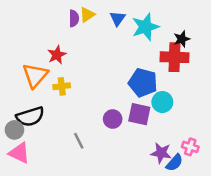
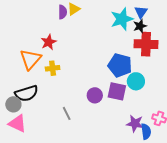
blue triangle: (117, 18) -> (141, 12), moved
black star: (182, 39) -> (140, 26), moved
blue semicircle: (174, 163) -> (146, 131), turned -49

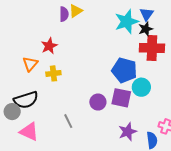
orange triangle: (31, 59) -> (30, 64), size x0.7
pink triangle: (17, 123) -> (29, 132), moved
purple star: (135, 123) -> (128, 132), moved, turned -30

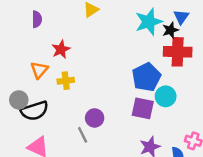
purple semicircle: (64, 14) -> (37, 19), moved
blue triangle: (147, 14) -> (181, 17), moved
blue pentagon: (124, 70) -> (146, 77), turned 30
purple circle: (98, 102) -> (95, 118), moved
gray circle: (12, 112) -> (19, 100), moved

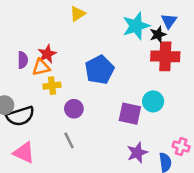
purple semicircle: (37, 19) -> (23, 60), moved
orange triangle: (39, 70) -> (41, 67), moved, turned 36
blue pentagon: (146, 77) -> (99, 70), moved
purple circle: (95, 118) -> (74, 109), moved

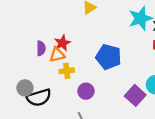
blue pentagon: (99, 70) -> (108, 57), turned -30
purple square: (130, 114) -> (135, 95), turned 30

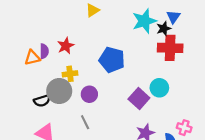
orange triangle: (57, 55) -> (32, 58), moved
gray circle: (25, 88) -> (59, 91), moved, size x1.5
black semicircle: (39, 98) -> (42, 101), size x0.7

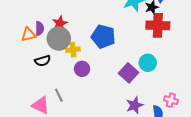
yellow cross: (70, 74) -> (73, 50), moved
gray circle: (59, 91) -> (59, 39), moved
black semicircle: (42, 101) -> (43, 61), moved
gray line: (85, 122) -> (59, 95), moved

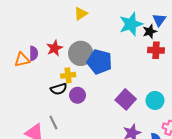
red cross: (158, 25) -> (156, 50), size x0.7
gray circle: (59, 39) -> (81, 53), moved
black semicircle: (43, 61) -> (59, 89), moved
cyan circle: (148, 63) -> (155, 100), moved

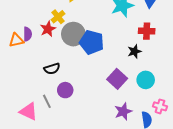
black star: (150, 31) -> (134, 51), moved
yellow cross: (68, 75) -> (58, 17), moved, turned -32
purple circle: (78, 95) -> (65, 90), moved

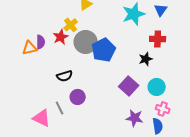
blue pentagon: (92, 42) -> (104, 50), turned 30
pink cross: (160, 106) -> (163, 109), moved
purple star: (123, 111) -> (135, 118), turned 30

